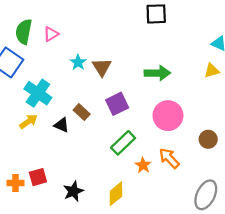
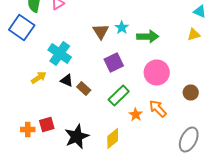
cyan star: (78, 62) -> (122, 28), moved
cyan cross: (38, 93) -> (60, 54), moved
brown rectangle: (82, 112) -> (84, 88), moved
black star: (73, 191) -> (77, 136), size x1.4

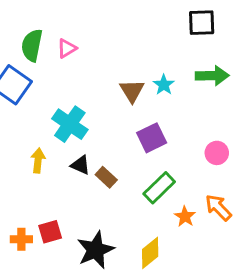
green arrow: (148, 36) -> (212, 76), moved
pink circle: (157, 72) -> (217, 153), size x0.6
yellow arrow: (39, 78) -> (38, 160), turned -49

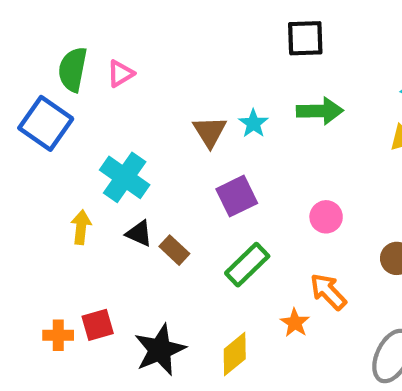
orange star: (185, 217) -> (295, 323), moved

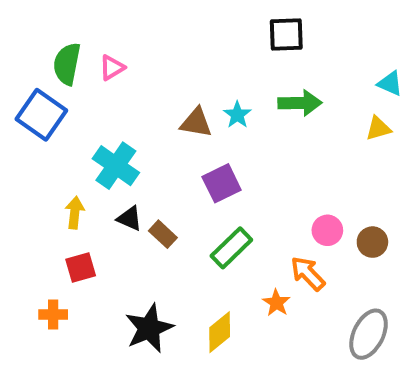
brown triangle: (210, 132) -> (196, 123), turned -48
pink circle: (326, 217) -> (327, 230), moved
red square: (98, 325) -> (81, 268), moved

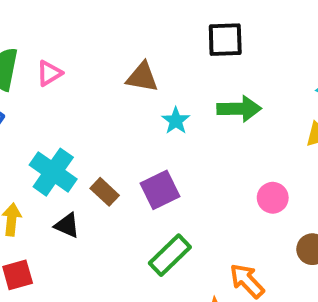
brown triangle: (196, 123) -> (142, 77), moved
pink circle: (327, 230) -> (273, 198), moved
brown rectangle: (163, 234) -> (105, 192), moved

